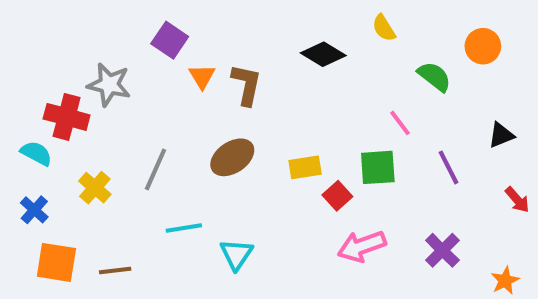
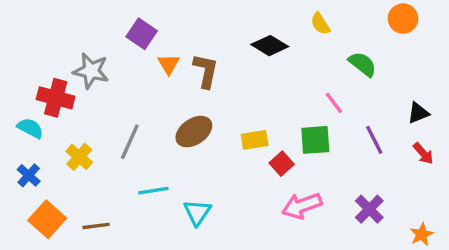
orange circle: (483, 46) -> (403, 19), moved
red arrow: (517, 200) -> (423, 153), moved
orange square: (56, 262) -> (47, 219), turned 33

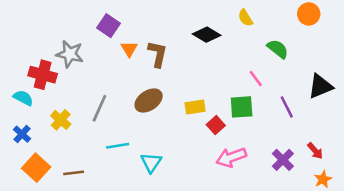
black triangle: (418, 113) -> (320, 86), size x1.5
red arrow: (423, 153) -> (315, 151), moved

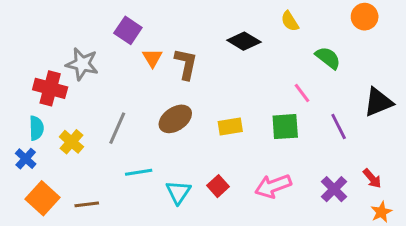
cyan semicircle: (23, 98) -> (36, 128), moved, turned 60
red square: (216, 125) -> (218, 186), moved

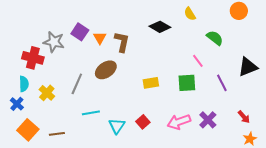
purple square: (128, 30) -> (80, 32), moved
brown ellipse: (175, 119) -> (106, 70), moved
purple cross: (334, 189) -> (208, 120), moved

